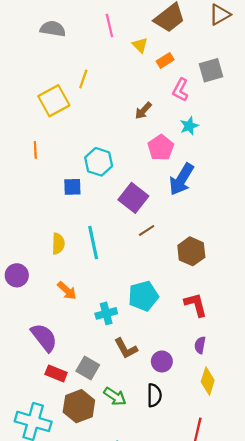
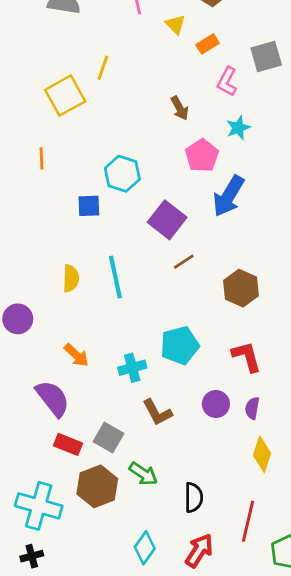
brown arrow: (143, 111) -> (180, 108), turned -72
orange arrow: (67, 291) -> (76, 355), moved
purple circle: (162, 361) -> (216, 404), moved
black semicircle: (154, 395) -> (194, 497), moved

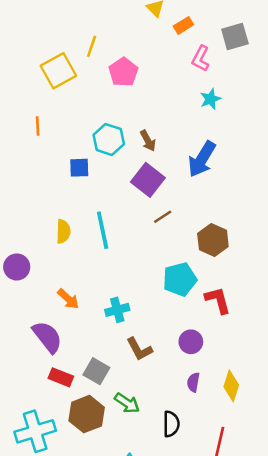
brown arrow: (180, 108) -> (148, 141), moved
pink pentagon: (202, 156) -> (123, 72), moved
cyan pentagon: (180, 345) -> (180, 279), moved
purple semicircle: (252, 408) -> (193, 382), moved
cyan cross: (39, 506) -> (35, 431), turned -33

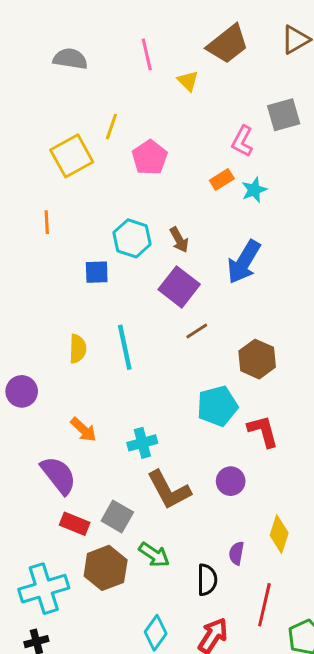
orange rectangle: (183, 25) -> (222, 180), moved
brown L-shape: (139, 349) -> (169, 490), size x1.4
purple semicircle: (193, 382) -> (236, 553), moved

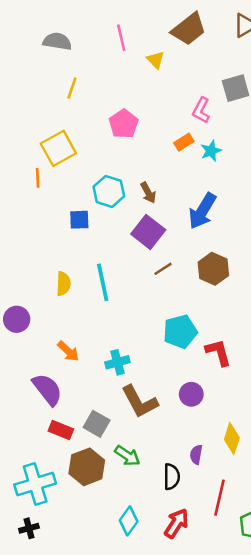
yellow line: (111, 127) -> (72, 88), moved
yellow square: (72, 156) -> (58, 148), moved
brown hexagon: (257, 359) -> (213, 269), moved

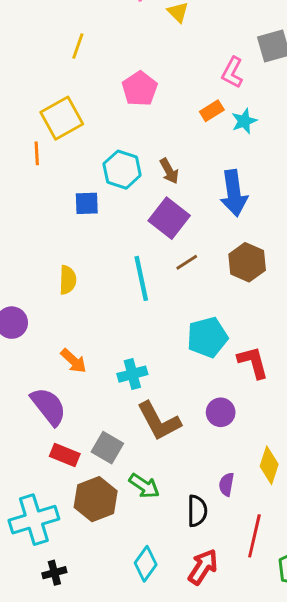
blue arrow: (202, 211) -> (234, 193), turned -39
cyan line: (103, 282) -> (141, 278), moved
black cross: (29, 528) -> (54, 573), moved

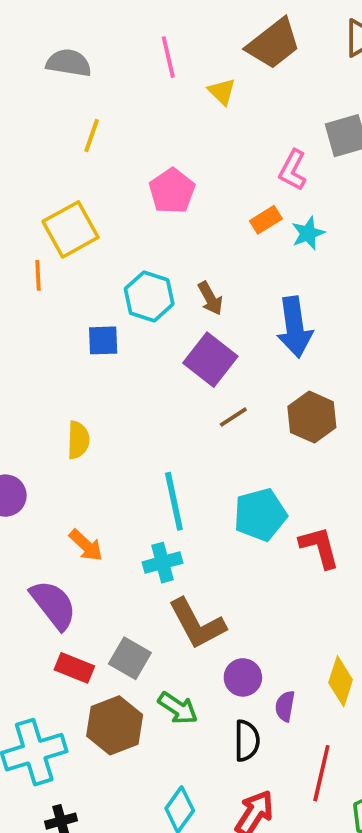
cyan line: (141, 278) -> (174, 501), moved
purple circle: (221, 412) -> (243, 677), moved

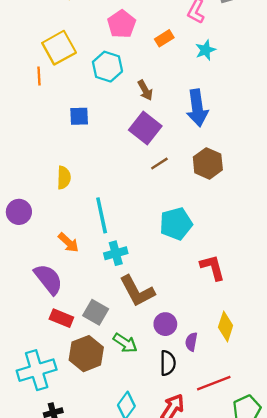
orange rectangle: (266, 220) -> (164, 38), moved
cyan hexagon: (149, 296) -> (107, 67), moved
cyan line: (174, 501) -> (102, 215), moved
red L-shape: (319, 547) -> (213, 267), moved
red line: (321, 773) -> (214, 383), turned 56

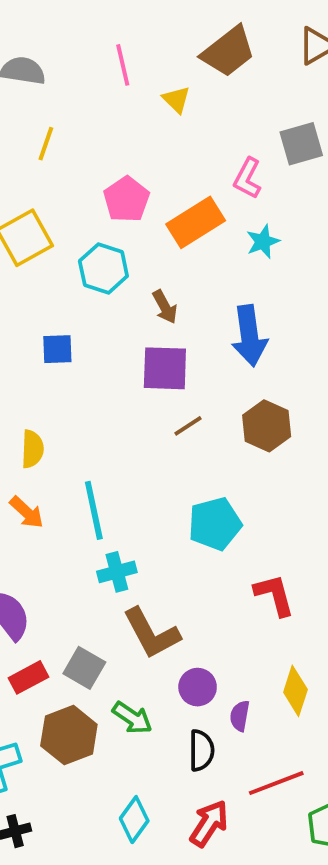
orange rectangle: (164, 38) -> (196, 222), size x1.8
purple square: (145, 128) -> (165, 368), turned -36
orange arrow: (68, 243) -> (27, 512), moved
red rectangle: (61, 318) -> (29, 677), turned -50

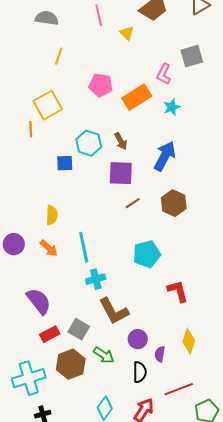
pink pentagon: (127, 199) -> (101, 85), turned -30
cyan hexagon: (103, 268) -> (89, 143), moved
blue arrow: (249, 336) -> (165, 156), turned -144

